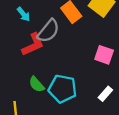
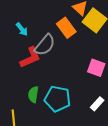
green semicircle: (37, 84) -> (33, 94), turned 49

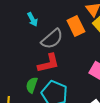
red L-shape: (30, 58) -> (48, 63), moved

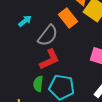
cyan arrow: (32, 19) -> (25, 21), turned -88

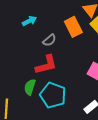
gray semicircle: (48, 35) -> (49, 40), size x0.6

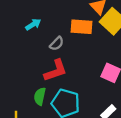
orange rectangle: (73, 27) -> (81, 27), turned -54

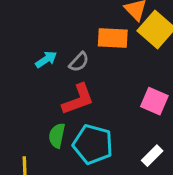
cyan arrow: (33, 24) -> (46, 59), moved

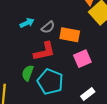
orange rectangle: (113, 38) -> (70, 35), moved
pink square: (154, 101) -> (82, 59), moved, turned 36

